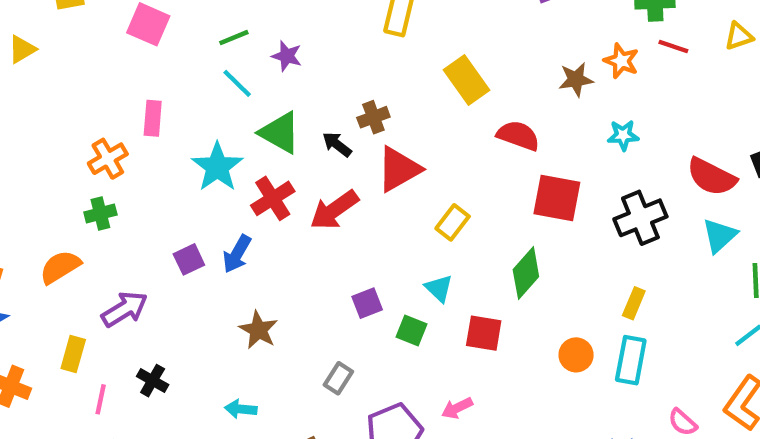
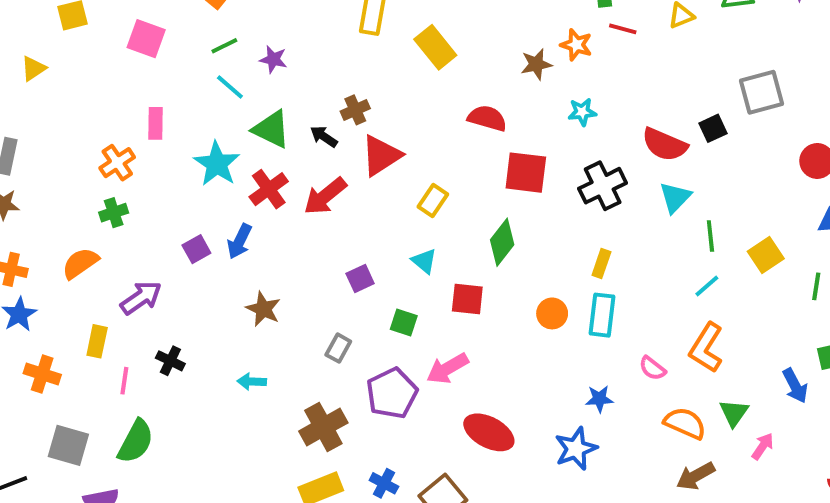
yellow rectangle: (467, 80) -> (435, 47), moved
green square: (411, 331) -> (404, 322), moved
pink arrow: (457, 408) -> (448, 368), size x1.5

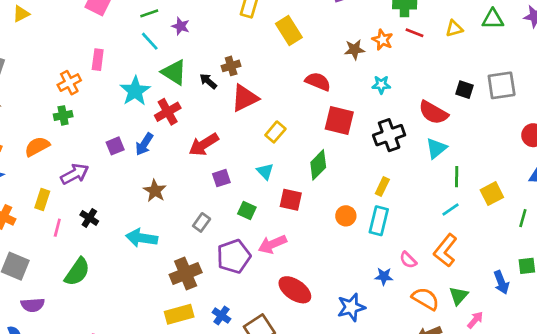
black square: (713, 128) -> (464, 90), moved, turned 36
red arrow: (325, 196) -> (204, 144), moved
cyan arrow: (252, 382) -> (142, 238), size x1.6
blue star: (599, 399) -> (384, 276), moved
green semicircle: (136, 441) -> (77, 272), moved

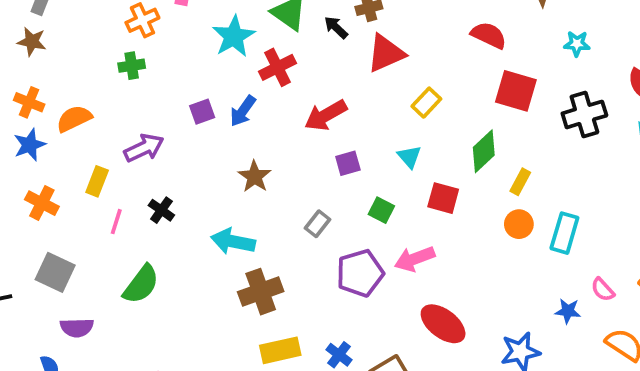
orange semicircle: (37, 146) -> (74, 119), moved
yellow rectangle: (382, 186) -> (520, 182), moved
brown cross: (186, 274) -> (261, 292), moved

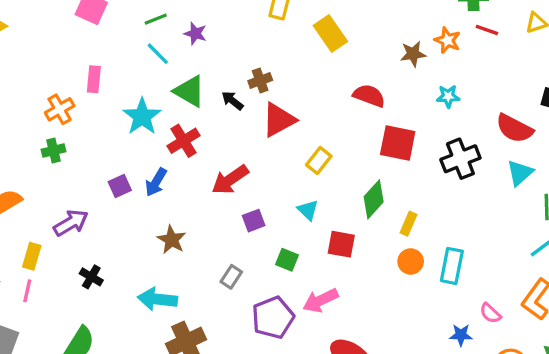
pink line: (116, 222) -> (27, 291), moved

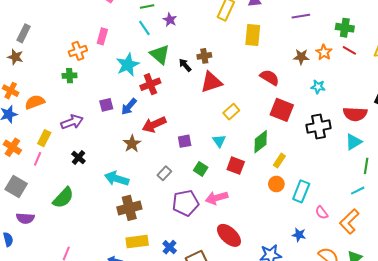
yellow rectangle: (330, 33) -> (253, 35), turned 30
red semicircle: (514, 128) -> (355, 114), turned -35
red arrow: (230, 180) -> (154, 124), moved
pink semicircle: (490, 313) -> (322, 213), moved

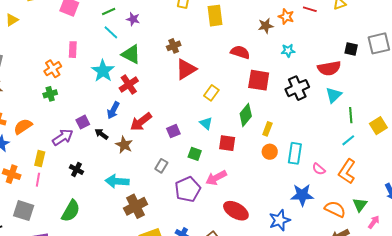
black arrow: (185, 65) -> (101, 134), moved
purple square: (106, 105) -> (83, 122), moved
blue star: (299, 235) -> (302, 195), size x1.6

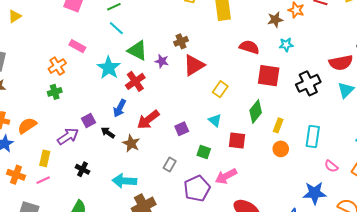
purple star: (133, 19) -> (162, 61), moved
pink rectangle: (73, 50) -> (77, 46), turned -63
cyan star: (288, 51) -> (286, 45), moved
cyan rectangle: (295, 153) -> (313, 137), moved
pink line: (38, 180) -> (43, 180), turned 56

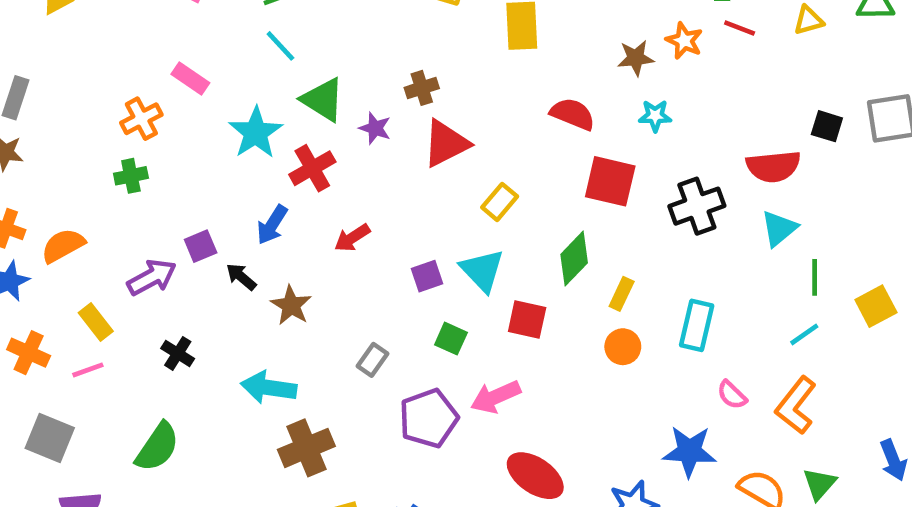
red arrow: (148, 120) -> (352, 238), moved, size x0.7
cyan triangle: (215, 120) -> (482, 270), size x1.5
purple square: (182, 129) -> (427, 276), moved
yellow rectangle: (45, 158) -> (96, 322), turned -56

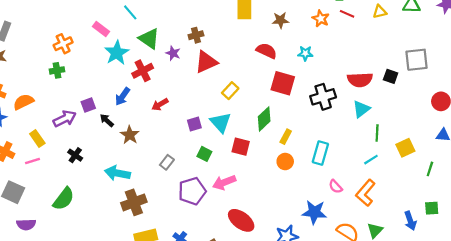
brown star: (636, 58) -> (280, 20), moved
pink rectangle: (190, 78) -> (101, 29), moved
black square: (827, 126) -> (391, 76), moved

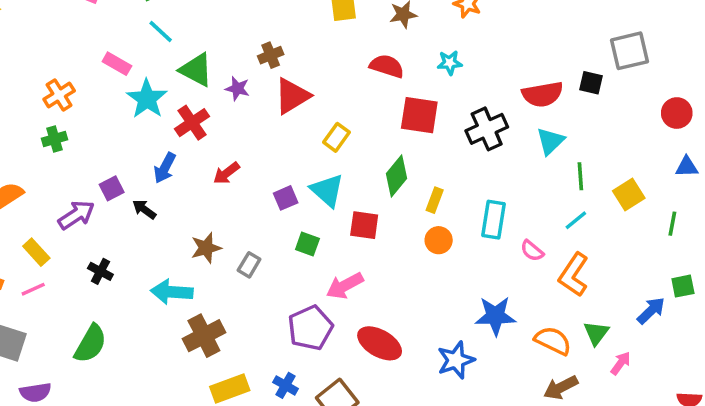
brown star: (130, 135) -> (206, 248), moved, turned 30
pink semicircle: (336, 187) -> (532, 251), moved
purple pentagon: (192, 191) -> (310, 328), moved
blue arrow: (410, 221) -> (651, 311), turned -108

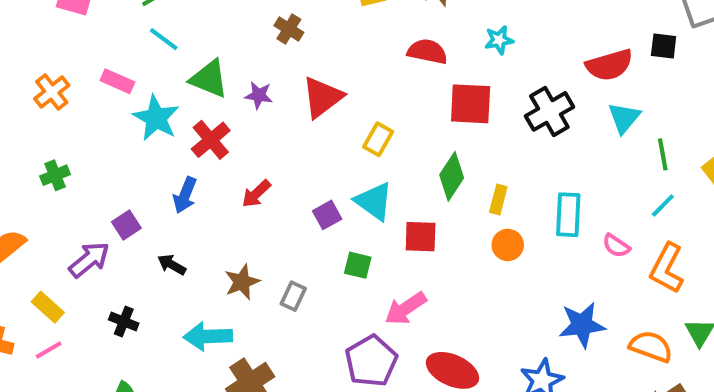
brown cross: (271, 55) -> (289, 29), moved, turned -30
orange cross: (59, 95) -> (52, 92), moved
black arrow: (144, 209) -> (172, 265), moved

